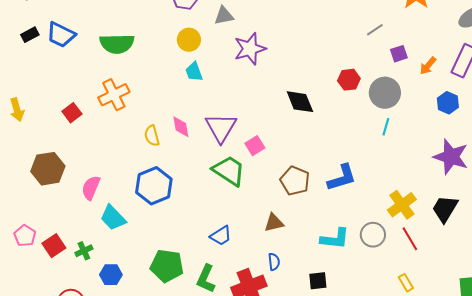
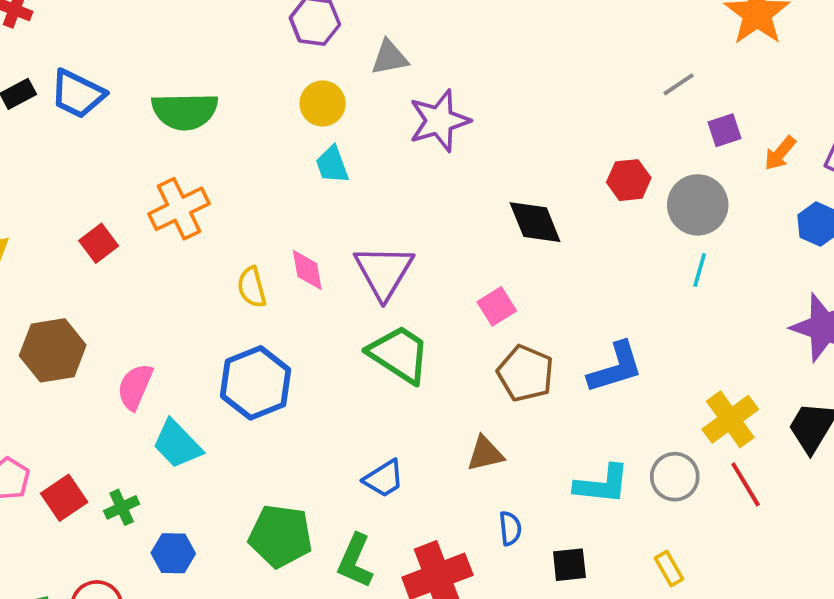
pink square: (255, 146) -> (497, 306), moved
blue semicircle: (274, 262) -> (510, 528), moved
yellow rectangle: (406, 283) -> (669, 569), moved

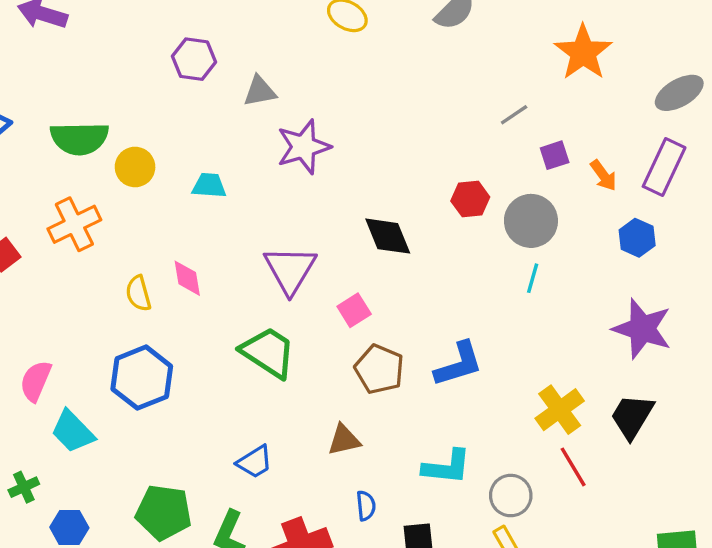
yellow circle: (323, 103) -> (135, 167), moved
orange arrow: (780, 153) -> (603, 175), turned -76
cyan trapezoid: (332, 165) -> (209, 186), turned 114
purple triangle: (384, 272) -> (290, 270), moved
gray circle: (675, 477) -> (511, 496), moved

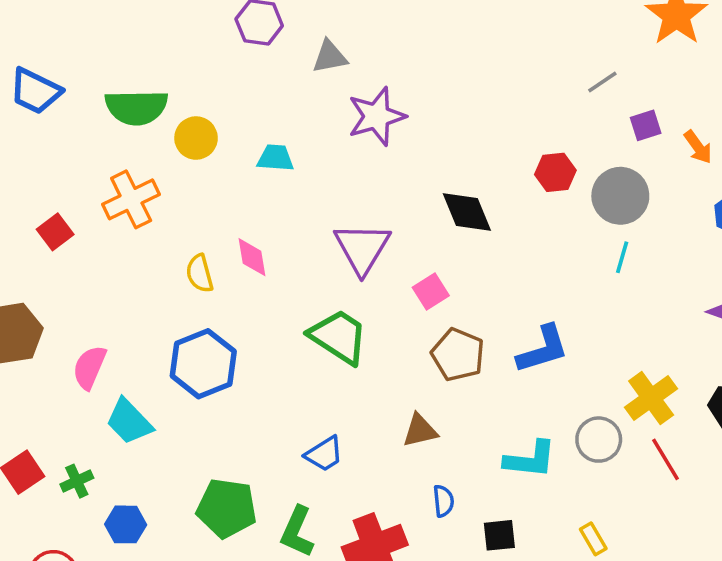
gray circle: (511, 496) -> (599, 440), moved

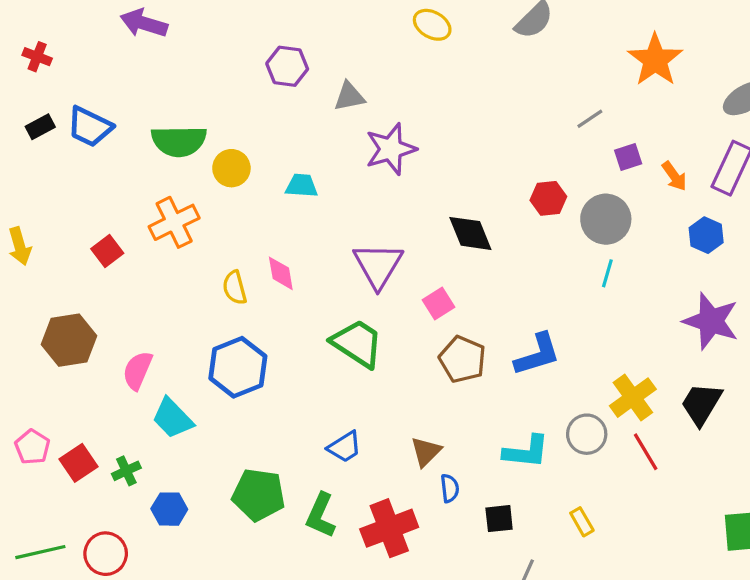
brown triangle: (420, 431) -> (426, 452), moved, turned -32

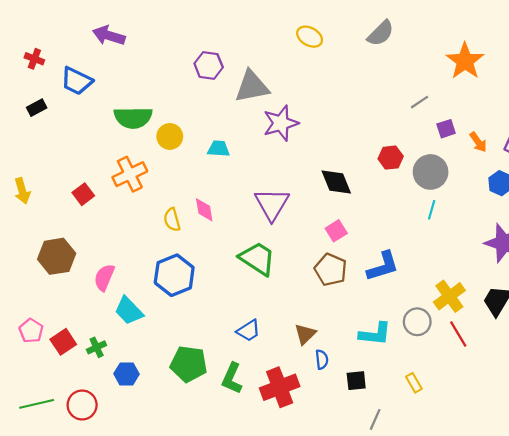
gray triangle: (349, 96) -> (252, 87), size x1.6
blue trapezoid: (90, 127) -> (77, 81), moved
pink square: (439, 304) -> (336, 231), moved

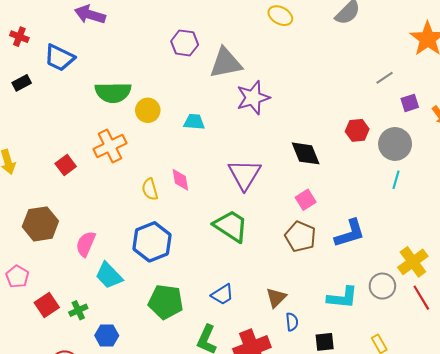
pink pentagon: (31, 331) -> (17, 277), moved
green pentagon: (189, 364) -> (166, 302), moved

